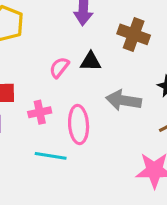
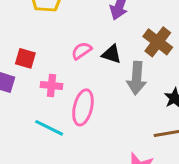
gray arrow: (124, 100) -> (137, 78), moved, turned -112

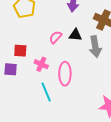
pink cross: (51, 85) -> (41, 64), turned 32
cyan line: (49, 128) -> (46, 92), turned 54

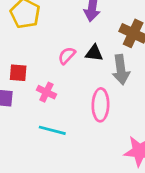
pink ellipse: (65, 74) -> (100, 105), moved
cyan line: (46, 92) -> (52, 130), turned -54

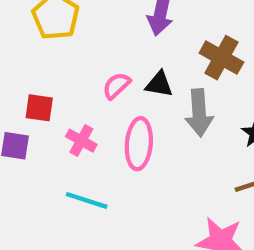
pink ellipse: (100, 105) -> (139, 144), moved

